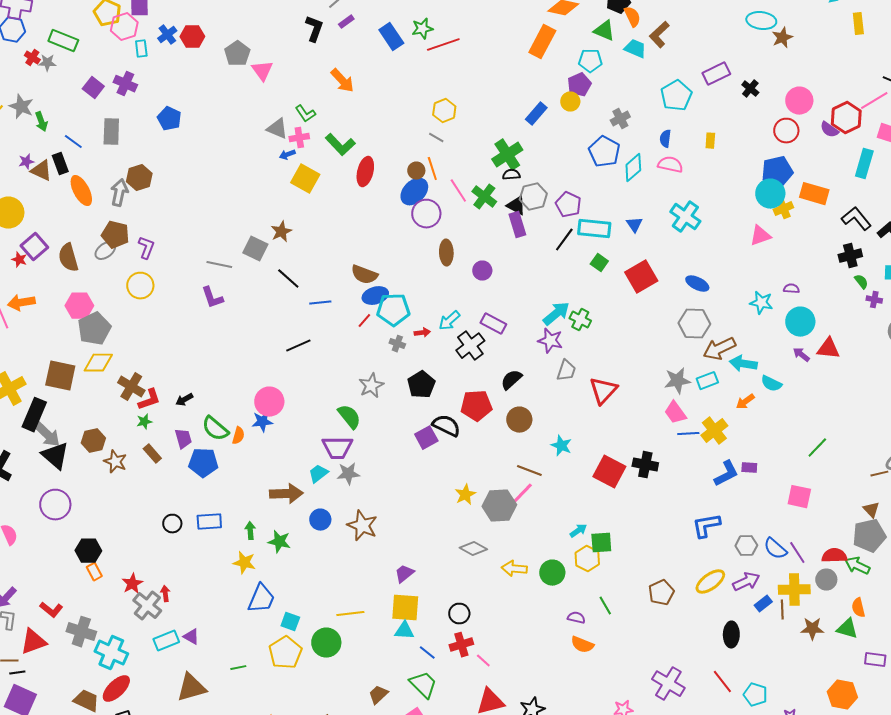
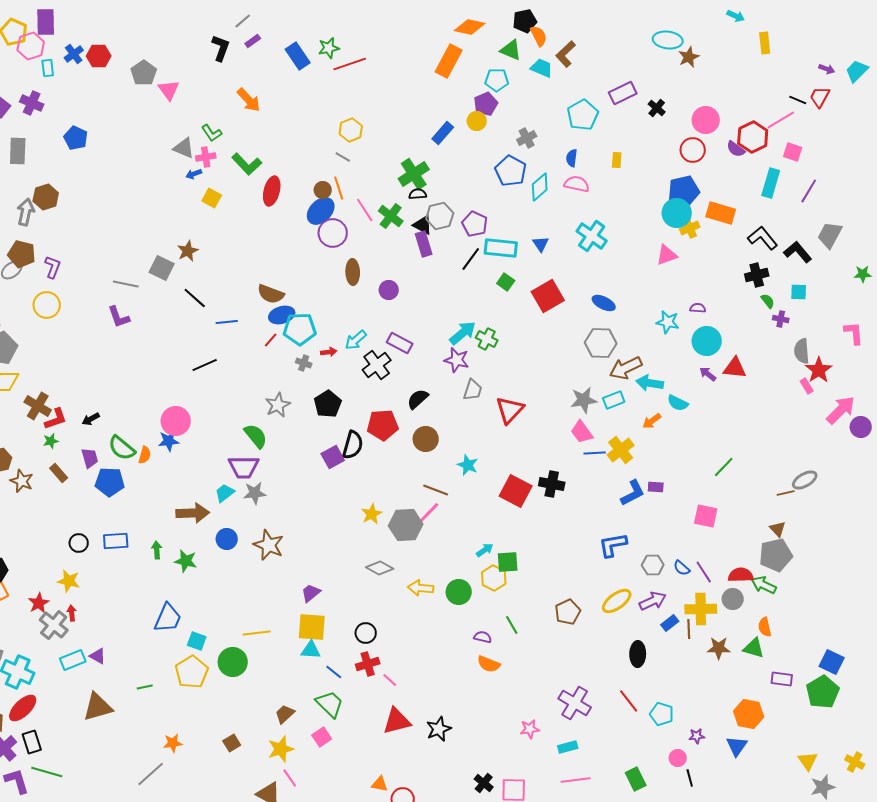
yellow square: (305, 179) -> (212, 198), size x0.7
black semicircle: (446, 426) -> (353, 445), turned 80
blue semicircle: (775, 549) -> (682, 568), size x0.7
yellow star: (244, 563) -> (69, 581), moved

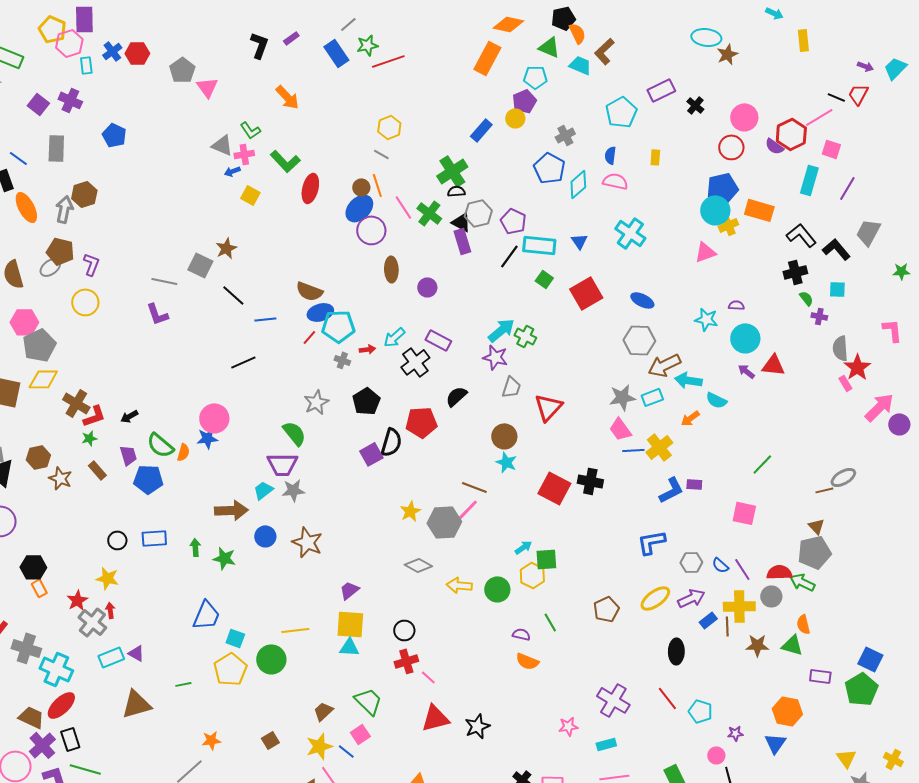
gray line: (243, 21) -> (348, 24), moved
brown circle: (426, 439) -> (504, 436), moved
blue line: (334, 672) -> (346, 751), moved

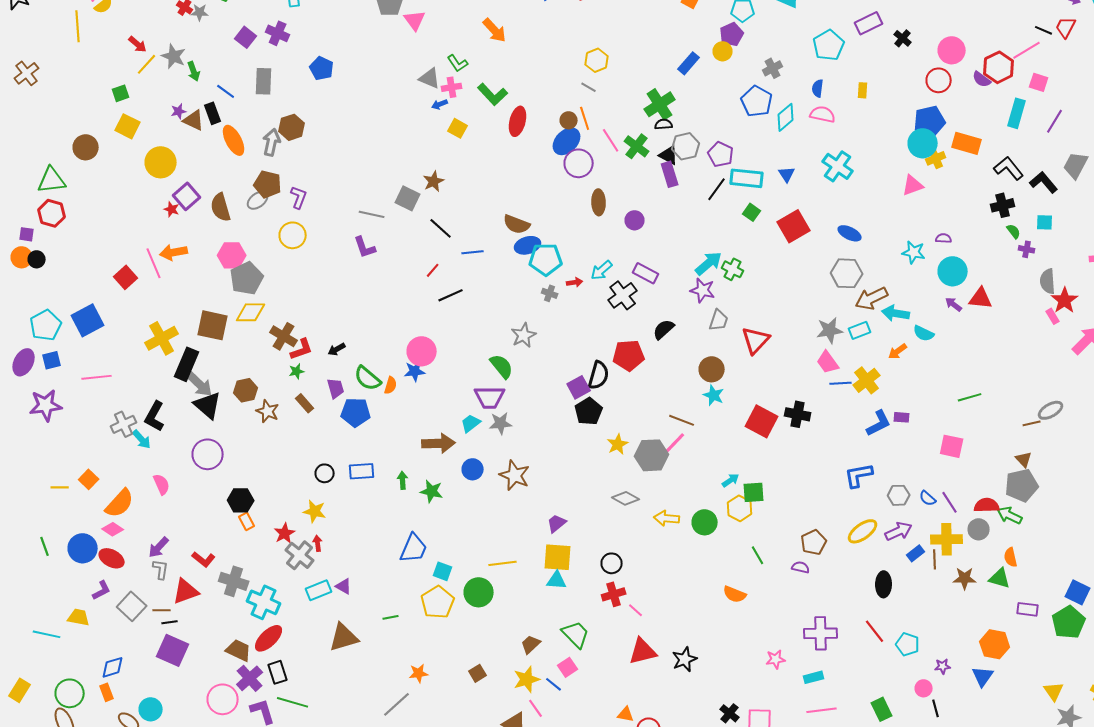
red line: (309, 337) -> (433, 270), moved
black pentagon: (366, 401) -> (589, 411), moved
green line: (762, 464) -> (970, 397), turned 30
purple semicircle: (521, 634) -> (801, 567), moved
purple cross: (613, 700) -> (821, 633), turned -32

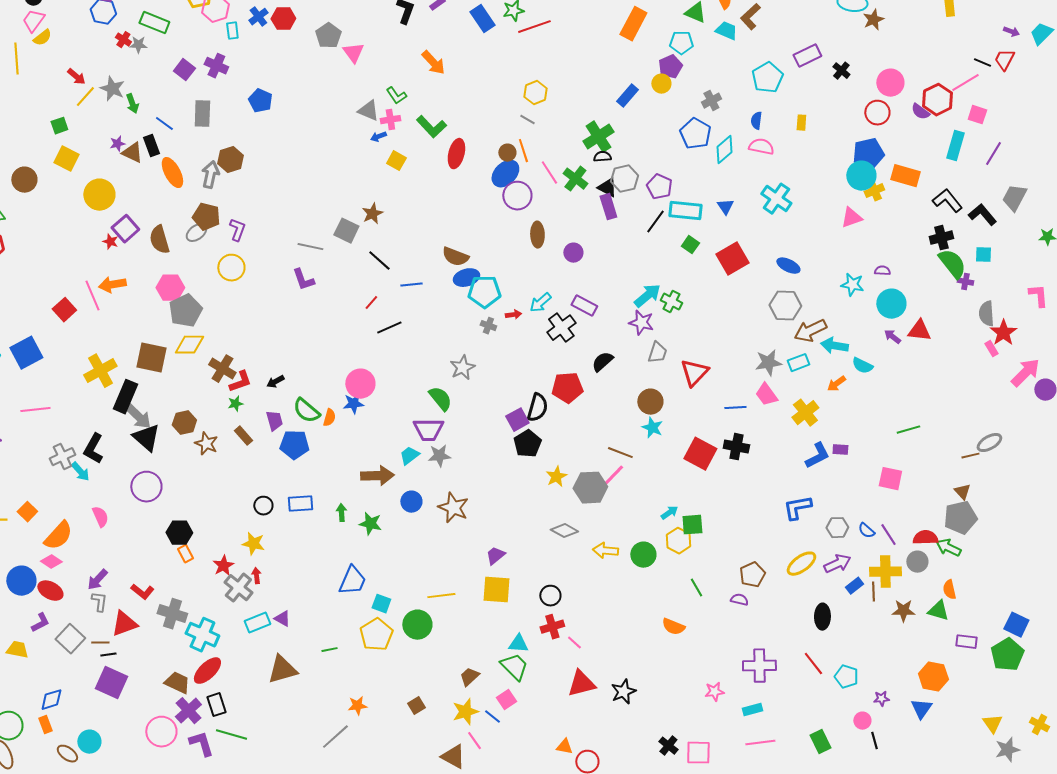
green semicircle: (1014, 231) -> (952, 264), size x2.0
blue line: (841, 383) -> (735, 408), moved
cyan triangle: (557, 580) -> (518, 644), moved

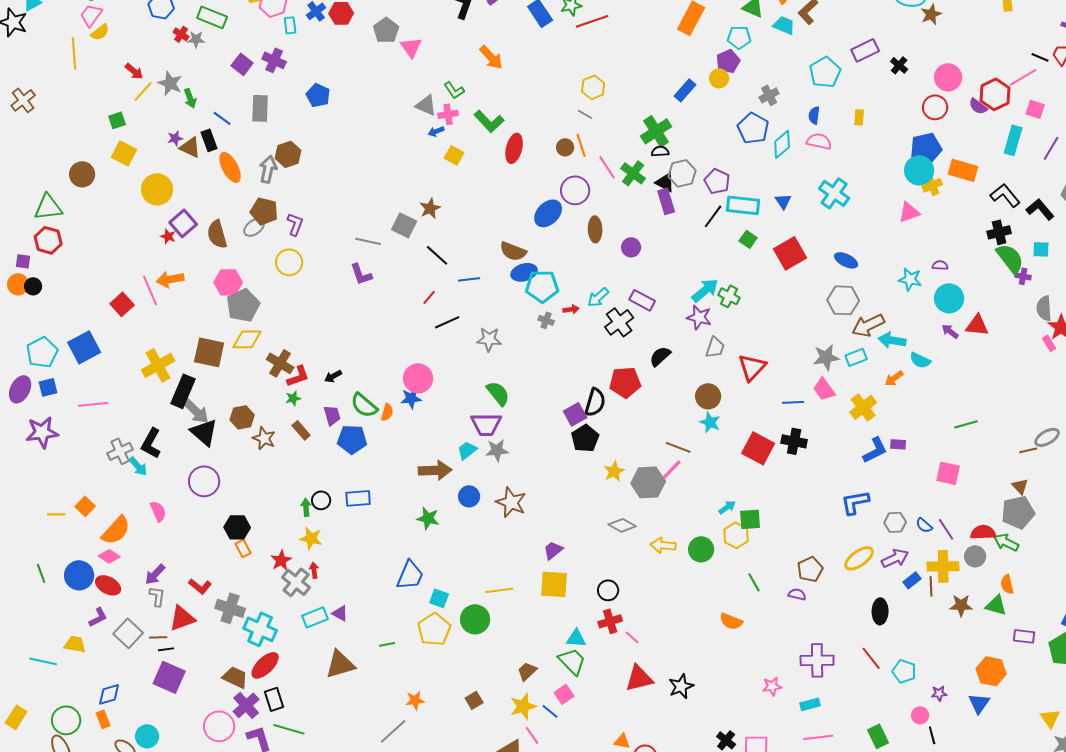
blue ellipse: (505, 174) -> (548, 213), moved
gray star: (462, 368) -> (489, 339), moved, turned 30
green arrow: (341, 513) -> (306, 507), moved

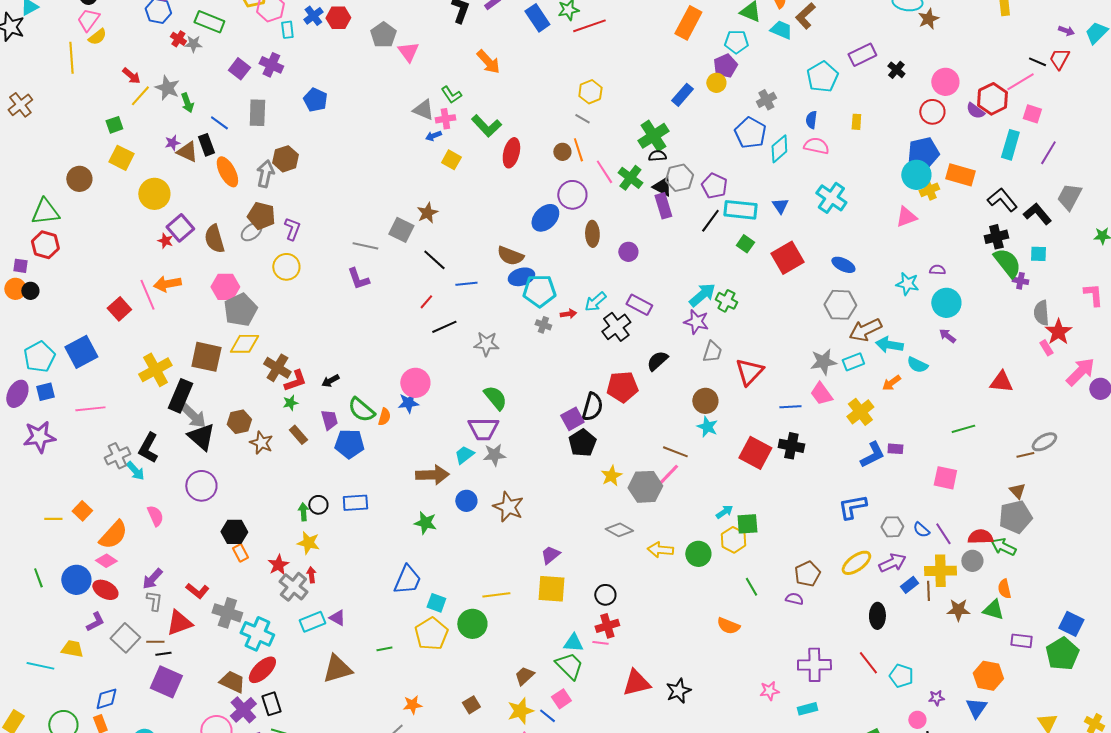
red triangle: (977, 325) -> (1001, 382), moved
pink line: (632, 637) -> (600, 643), moved, turned -35

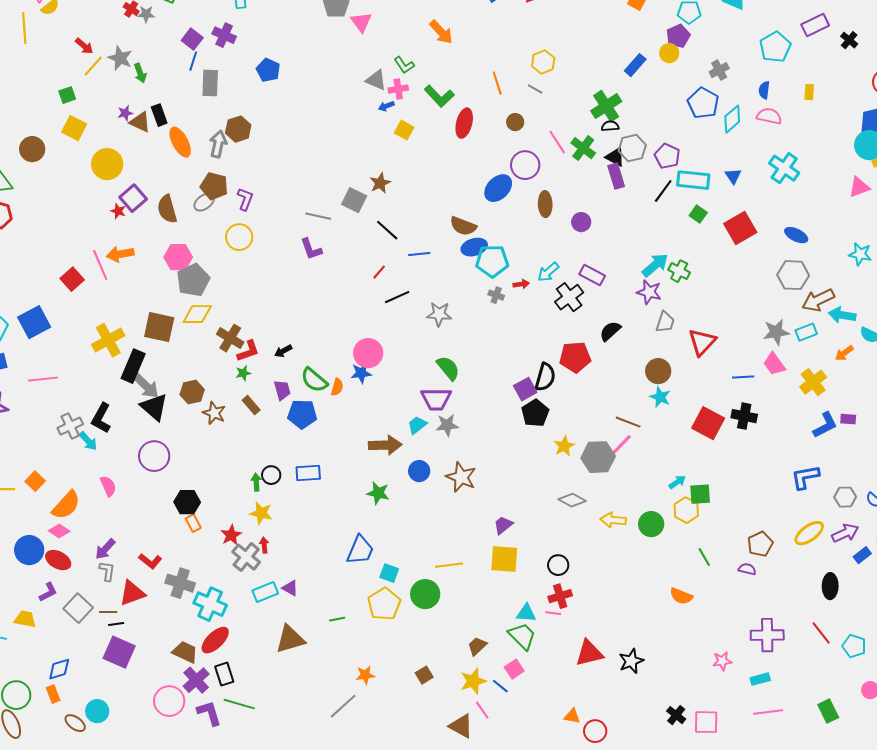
blue line: (219, 123) -> (193, 61), moved, turned 72
orange line: (578, 150) -> (497, 83), moved

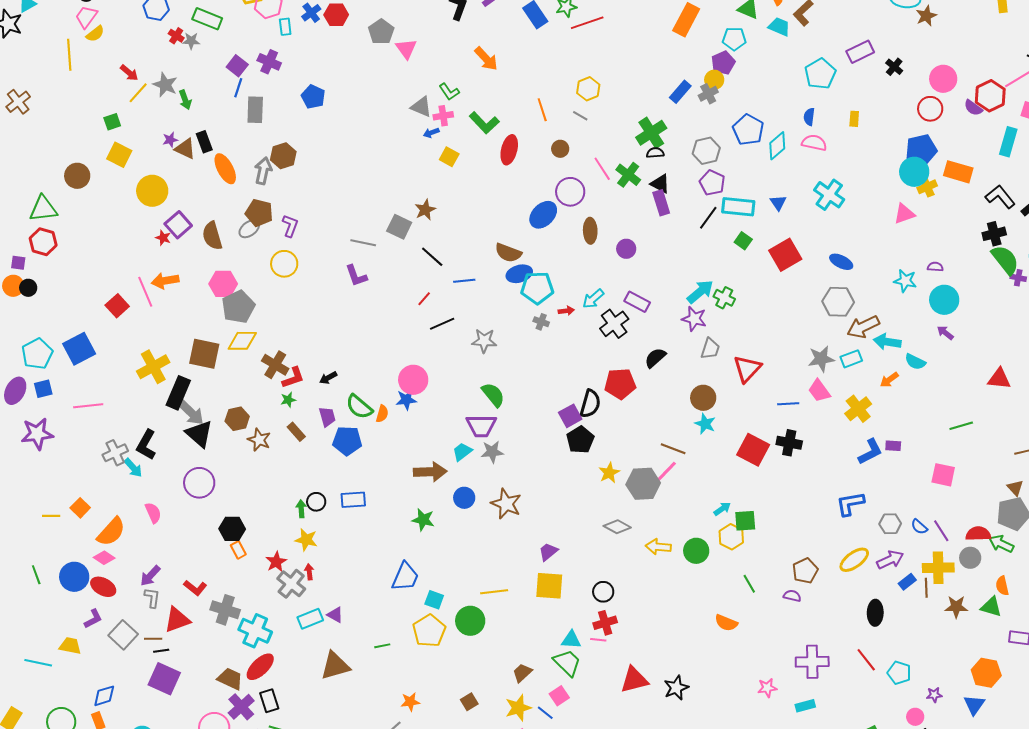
gray cross: (719, 70) -> (708, 94), moved
gray hexagon: (632, 148) -> (706, 151), moved

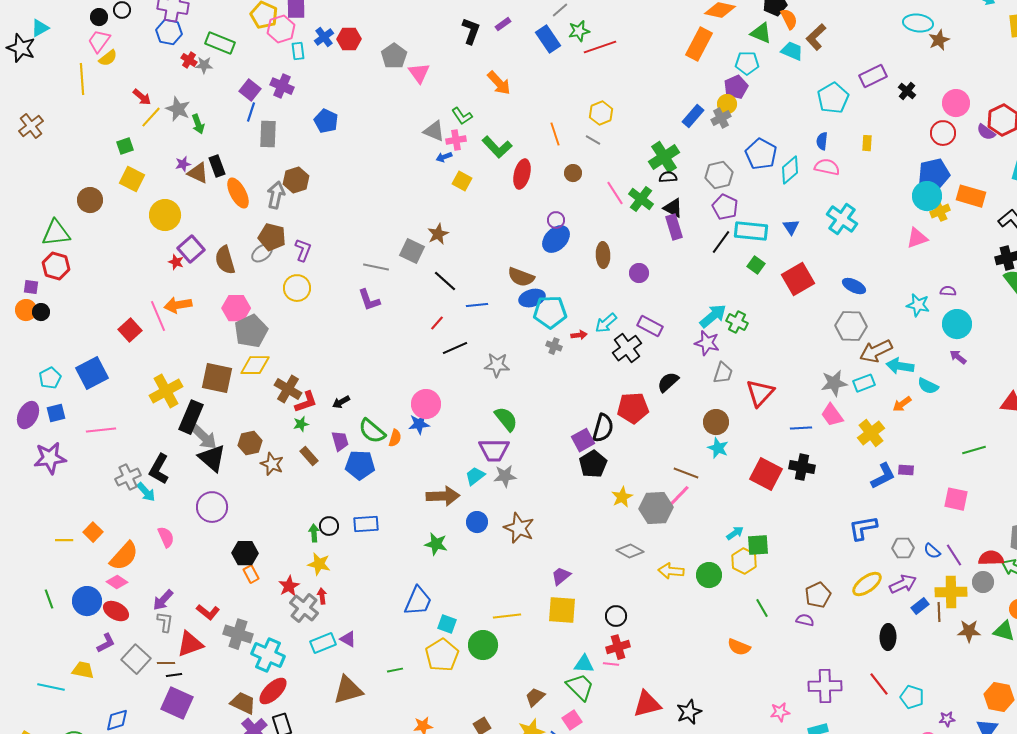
purple circle: (570, 192) -> (556, 220), moved, size x0.6
cyan pentagon: (37, 354) -> (50, 378), size x0.7

